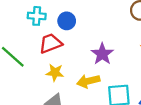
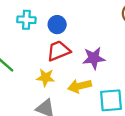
red trapezoid: (50, 43) -> (58, 51), moved
purple star: (102, 54) -> (94, 58), turned 30

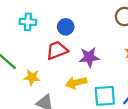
blue circle: (57, 25) -> (66, 27), moved
yellow star: (45, 78) -> (32, 77), moved

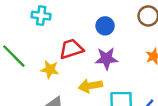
blue circle: (66, 27) -> (105, 26), moved
yellow star: (32, 77) -> (50, 69), moved

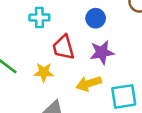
cyan cross: (41, 16) -> (39, 18), moved
red trapezoid: (71, 49) -> (63, 47), turned -80

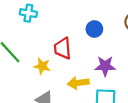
cyan cross: (39, 18) -> (28, 13), moved
purple star: (102, 52) -> (105, 66), moved

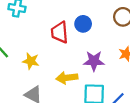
red trapezoid: (63, 48) -> (60, 32), moved

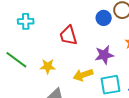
blue circle: (83, 24) -> (104, 18), moved

